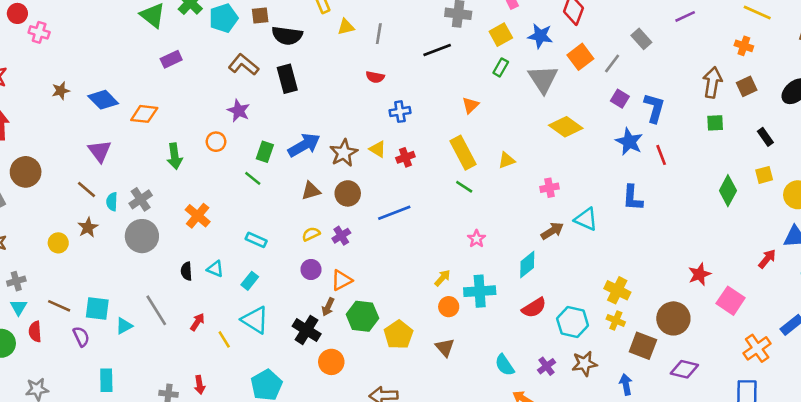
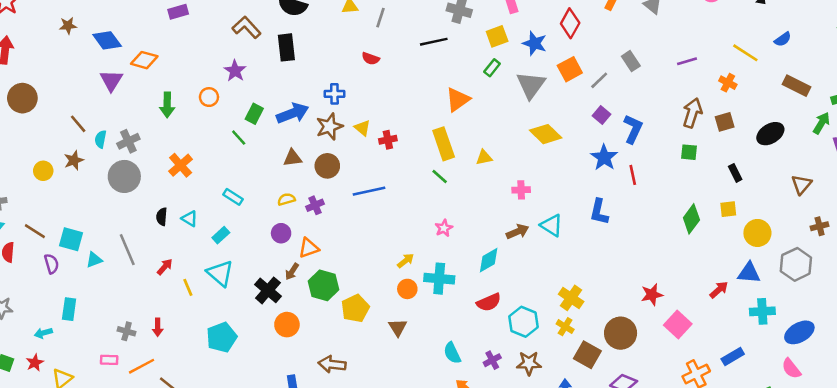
purple line: (685, 16) -> (687, 61), moved
orange triangle: (471, 105) -> (458, 99), size x1.5
blue cross: (400, 112) -> (334, 94), moved
purple triangle: (100, 151) -> (111, 80), moved

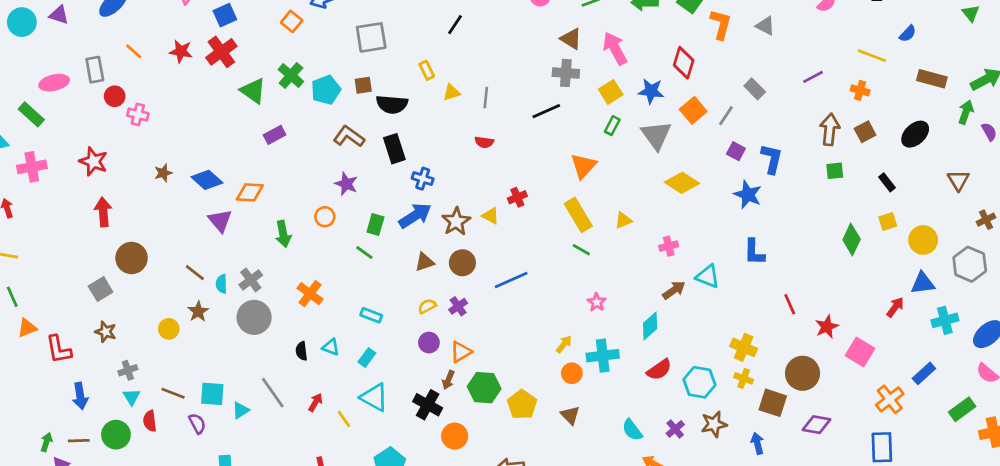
blue cross: (334, 94) -> (423, 179), moved, turned 30
red cross: (388, 140) -> (517, 197), moved
red line: (633, 175) -> (790, 304), moved

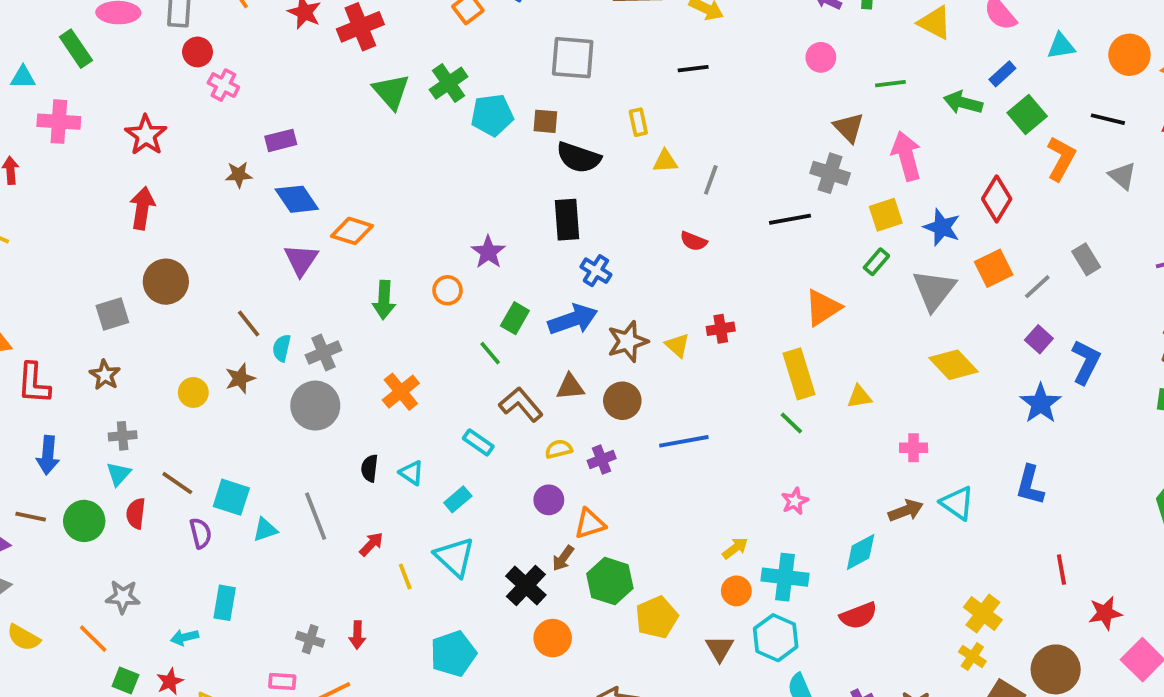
black line: (455, 25) -> (693, 69), turned 35
purple rectangle: (275, 135) -> (281, 140), moved
brown L-shape: (349, 136) -> (521, 404), moved
cyan hexagon: (699, 382) -> (776, 638), moved

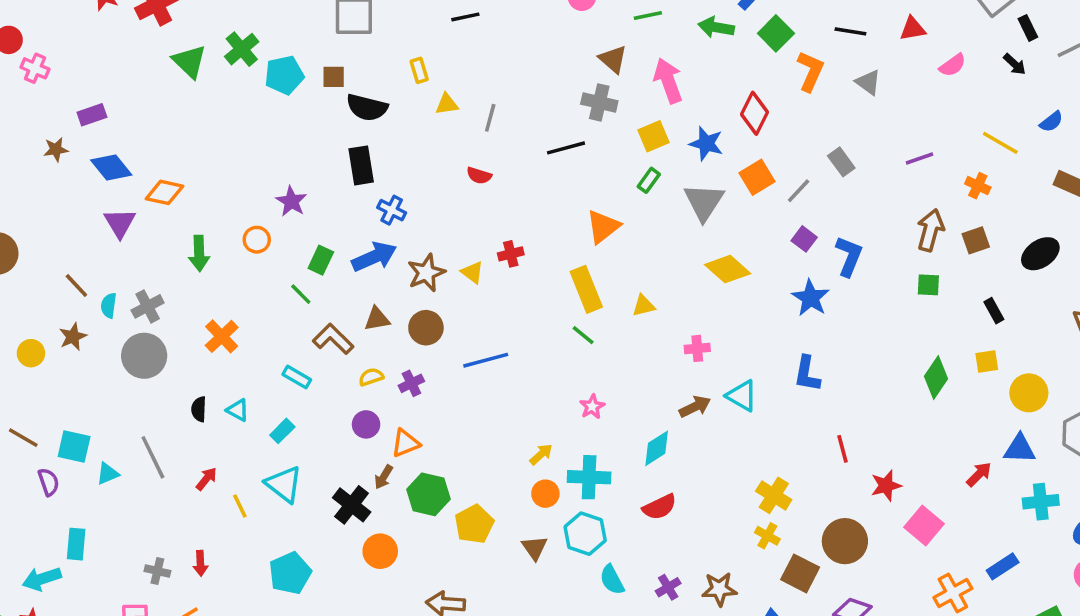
cyan arrow: (184, 637) -> (42, 579), size x1.5

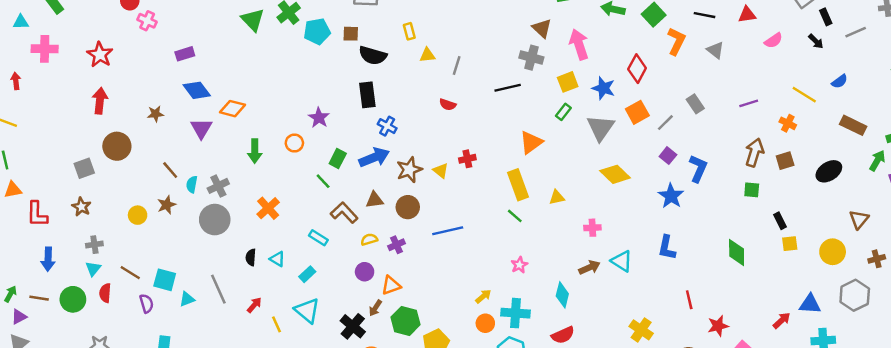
brown star: (56, 149) -> (155, 114), moved
black rectangle: (994, 311) -> (780, 221), moved
green diamond: (936, 377) -> (737, 253), moved, turned -36
yellow circle: (1029, 393) -> (833, 252), moved
cyan diamond: (657, 448) -> (562, 295), turned -45

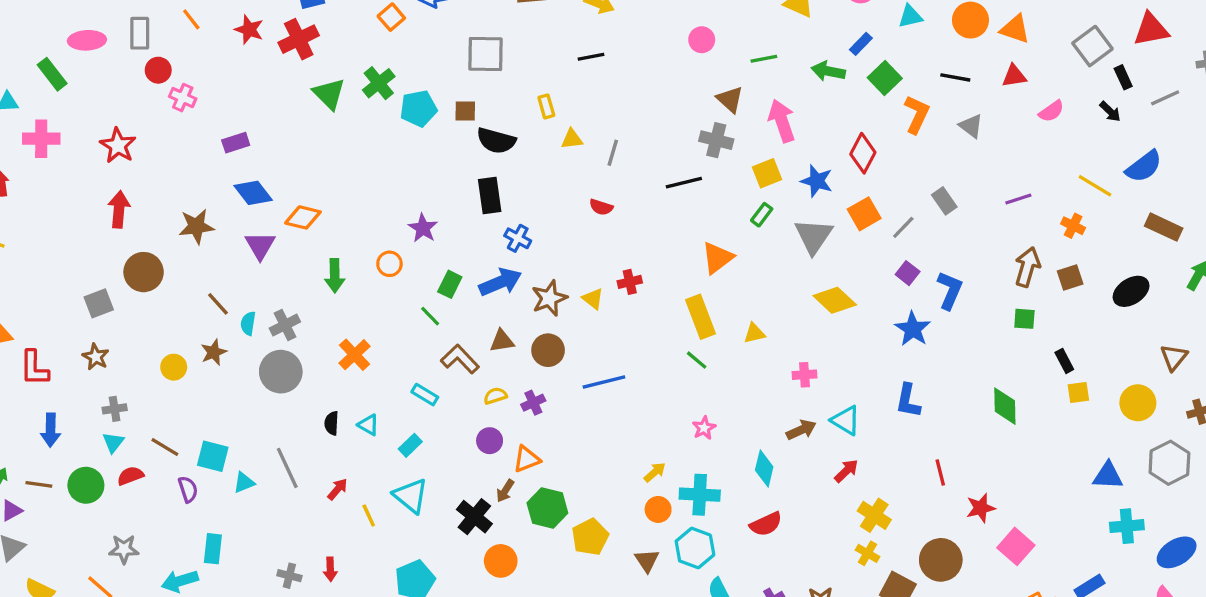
blue semicircle: (840, 81) -> (1144, 167), size x1.6
brown star: (155, 114) -> (196, 226), size x1.5
red semicircle: (105, 293) -> (130, 476), turned 66
red arrow: (782, 320) -> (846, 471), moved

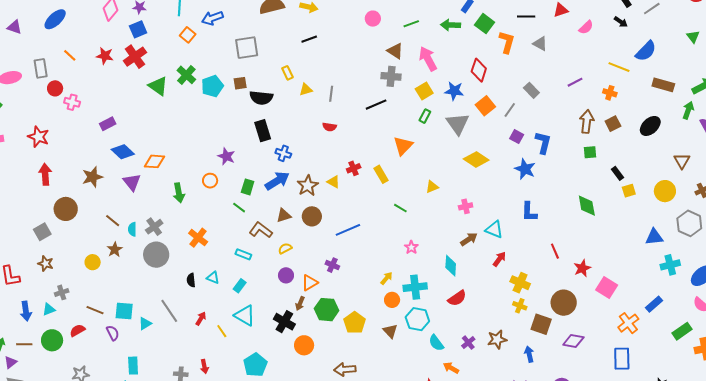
yellow rectangle: (700, 317) -> (381, 174), moved, size x0.7
purple cross: (533, 403) -> (332, 265), moved, turned -32
cyan triangle: (113, 442) -> (49, 309), moved, turned 40

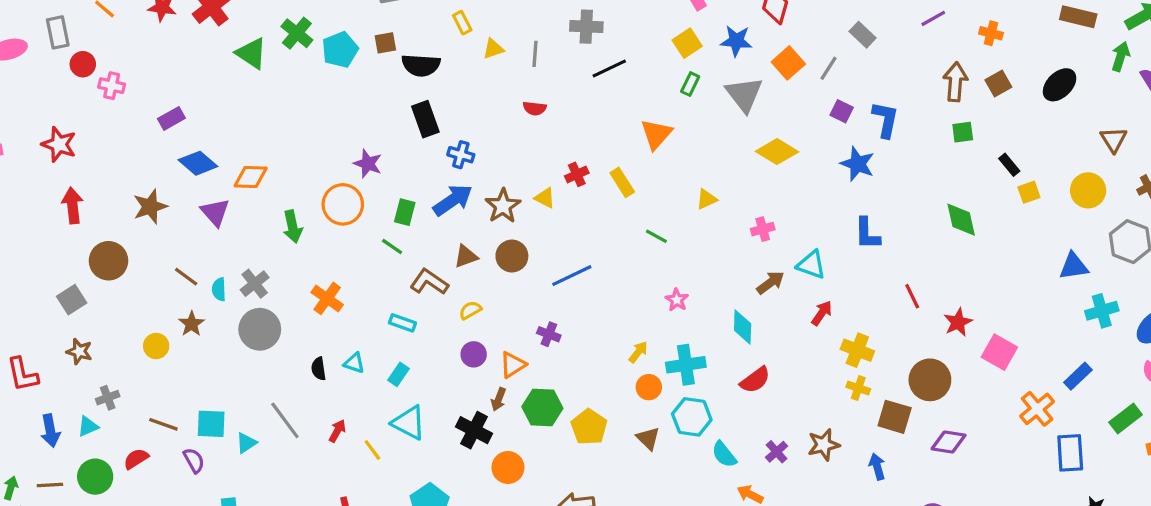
gray cross: (391, 76) -> (586, 27), moved
orange circle: (210, 181) -> (343, 204), size x1.6
blue rectangle: (622, 359) -> (1070, 453), moved

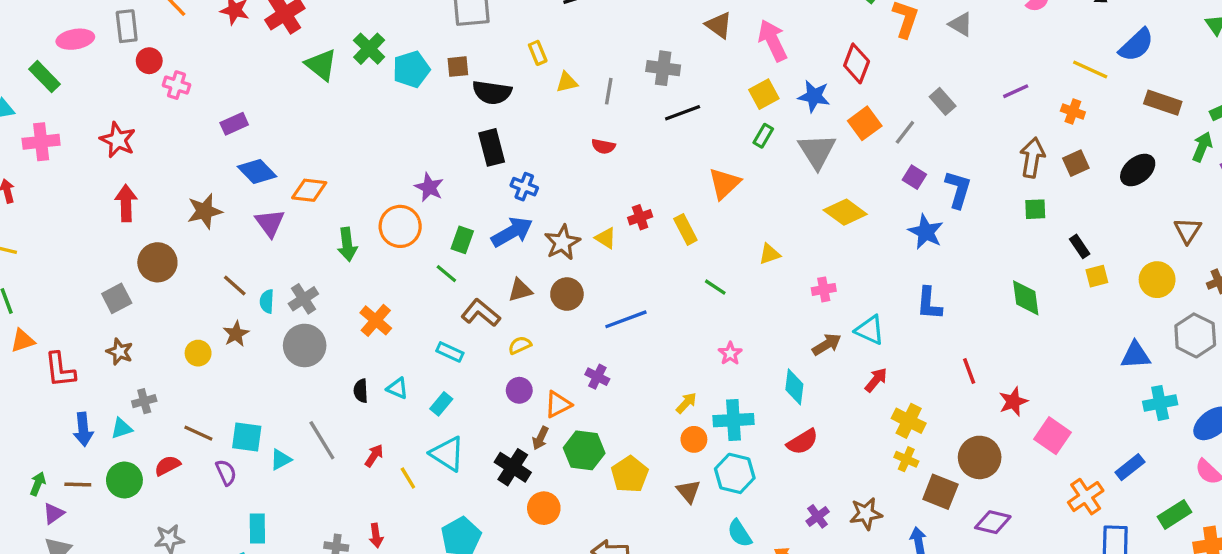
cyan semicircle: (724, 454) -> (740, 533), moved

